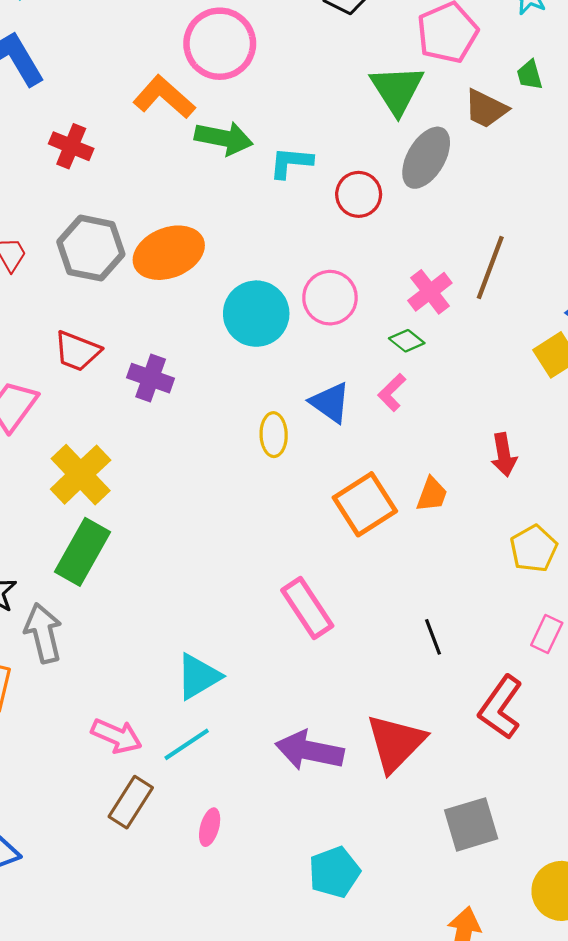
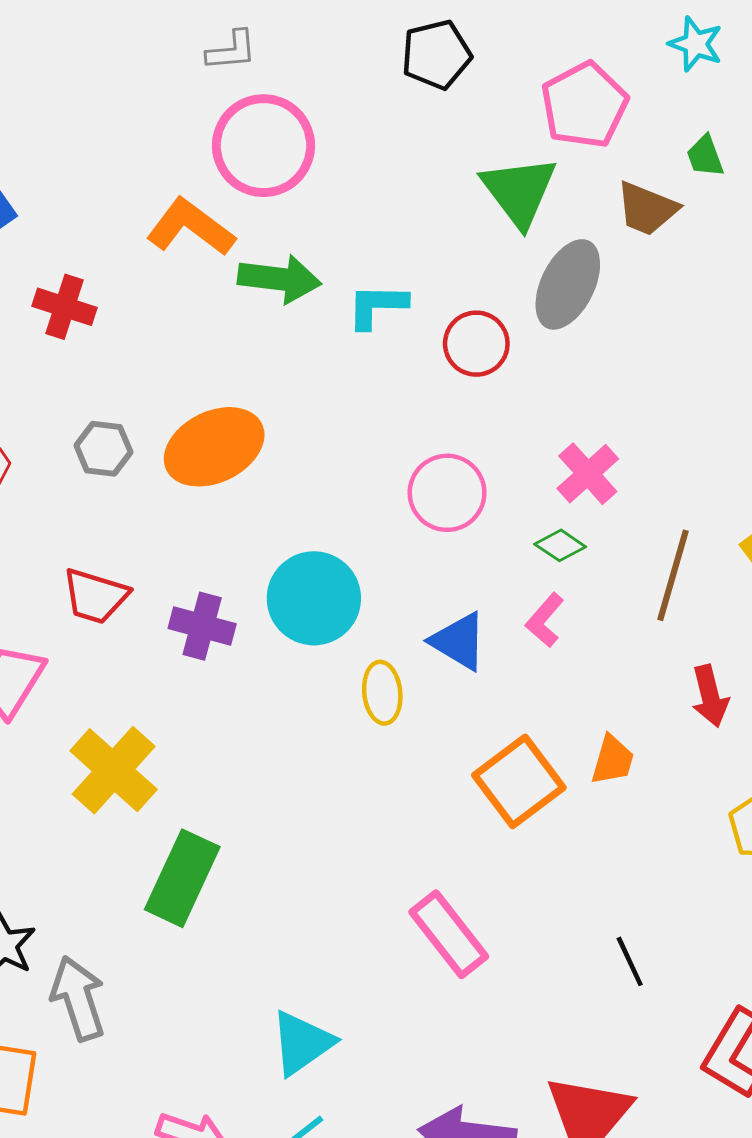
gray hexagon: (91, 248) -> (103, 449), size x0.6
brown line: (490, 268) -> (673, 575), moved
cyan circle: (256, 314) -> (314, 598), moved
green rectangle: (82, 552) -> (182, 878), moved

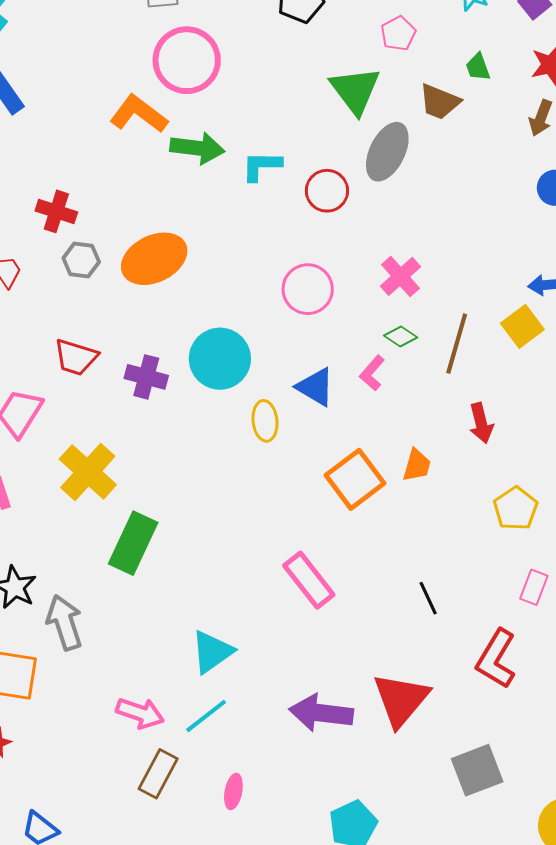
pink pentagon: (584, 105) -> (398, 33), size x0.6
red cross: (65, 307) -> (56, 211), moved
green diamond: (560, 545) -> (401, 336), moved

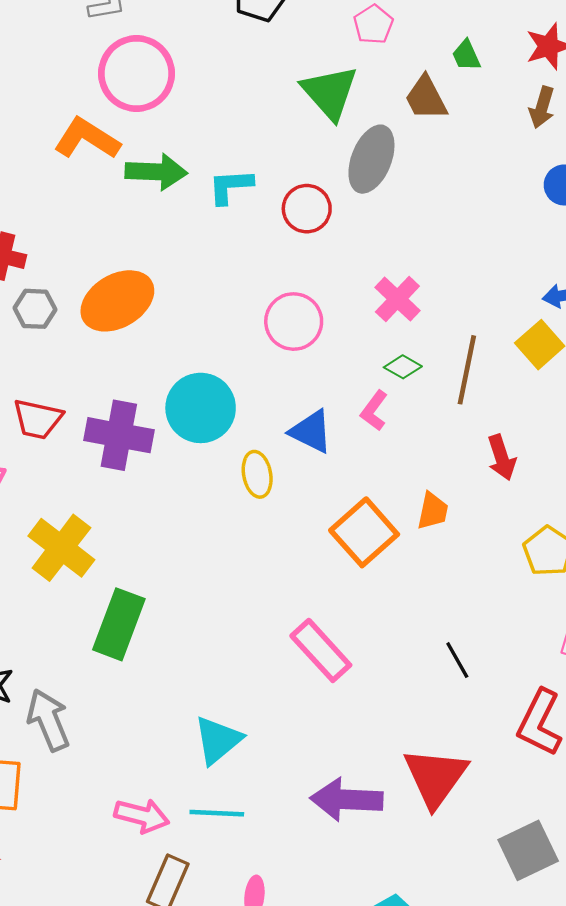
brown trapezoid: (439, 102) -> (426, 98), turned 45
purple cross: (146, 377) -> (119, 435), size x1.4
cyan line: (206, 716) -> (217, 813), turned 45

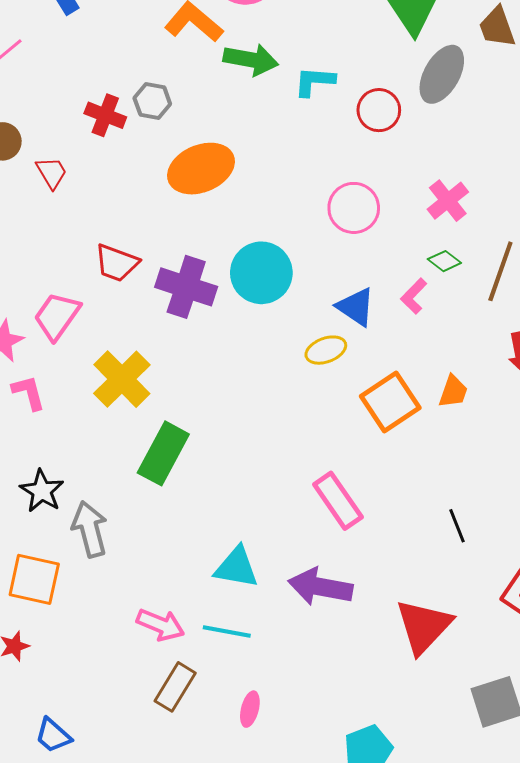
gray hexagon: (35, 309) -> (152, 101), moved
yellow ellipse: (257, 474) -> (326, 350), moved, turned 72
cyan triangle: (218, 740) -> (236, 567), turned 42
purple arrow: (347, 799) -> (320, 587), moved

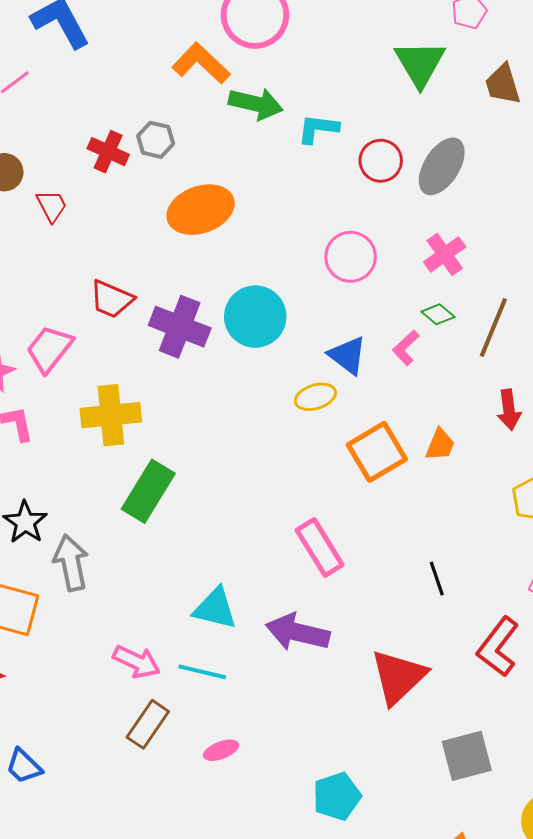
gray ellipse: (442, 74) -> (442, 166), moved
yellow cross: (122, 379) -> (111, 415), turned 36
pink ellipse: (250, 709) -> (221, 750), turned 52

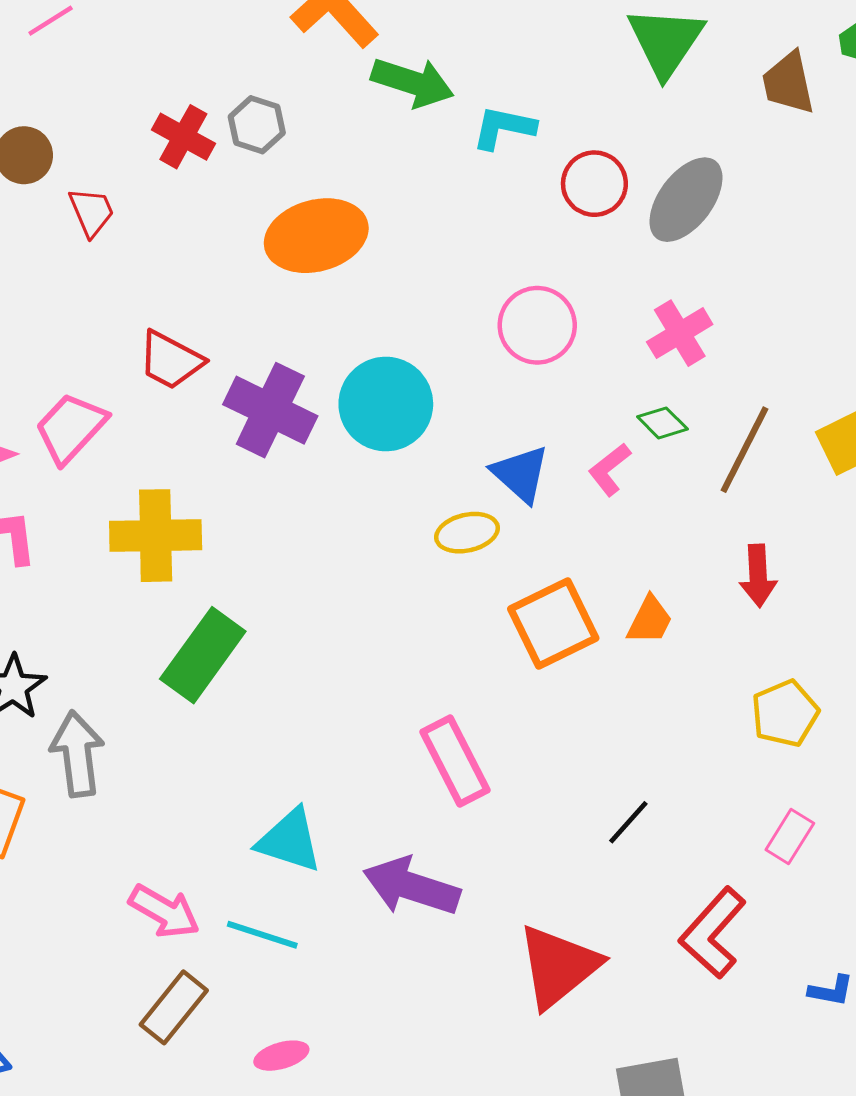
black line: (437, 579) -> (628, 822), turned 56

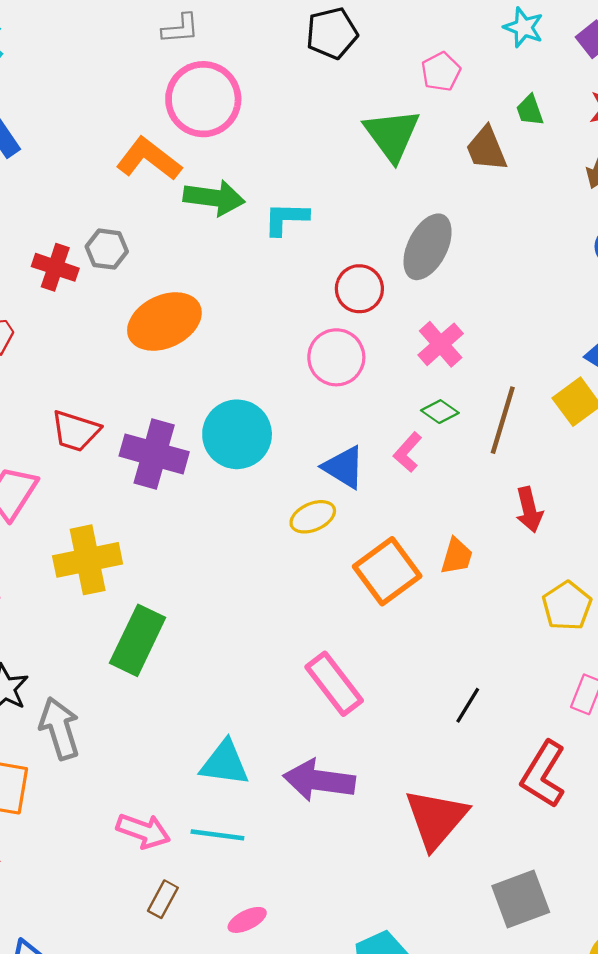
red circle: (594, 184) -> (359, 289), moved
brown rectangle: (174, 1007) -> (163, 899), size x0.7

